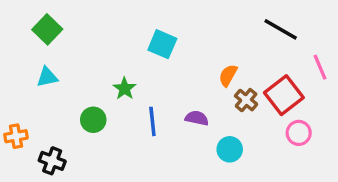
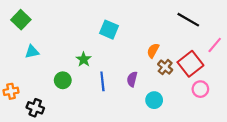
green square: (47, 29) -> (21, 20), moved
pink line: (320, 67) -> (215, 45), turned 63
purple semicircle: (197, 118) -> (132, 79), turned -88

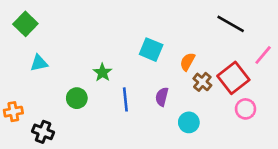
cyan square: (109, 30) -> (151, 50), moved

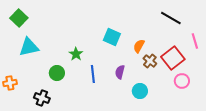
pink line: (263, 55) -> (195, 41), turned -56
cyan triangle: (39, 63) -> (29, 47), size x1.5
black cross: (43, 132) -> (42, 98), moved

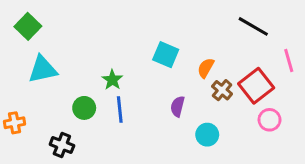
blue line: (93, 74) -> (120, 109), moved

